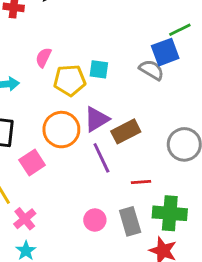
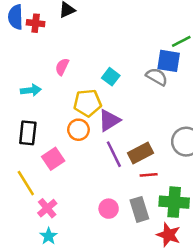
blue square: (165, 52) -> (169, 61), turned 30
cyan square: (99, 69) -> (111, 77), turned 30
yellow pentagon: (70, 80) -> (88, 103), moved
orange circle: (61, 130) -> (78, 130), size x0.7
brown rectangle: (126, 131) -> (141, 153), moved

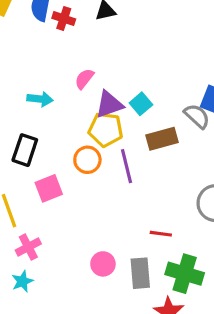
purple triangle: (109, 120) -> (109, 104), moved
brown rectangle: (141, 153) -> (162, 139), moved
purple line: (114, 154) -> (127, 166), moved

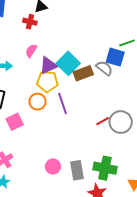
red cross: (64, 19) -> (30, 22), moved
cyan square: (141, 104) -> (68, 63), size x1.6
brown rectangle: (162, 139) -> (83, 73), moved
red line: (161, 234) -> (103, 121), moved, turned -32

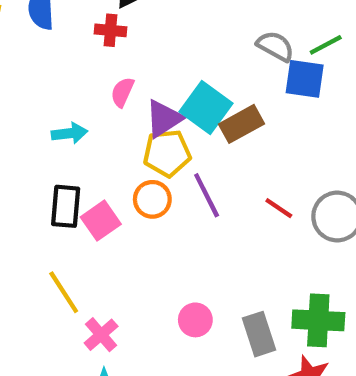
gray semicircle: (104, 68) -> (275, 46), moved
red line: (103, 121) -> (279, 208), moved, turned 72
pink square: (15, 122) -> (101, 221), moved
pink circle: (53, 166) -> (195, 320), moved

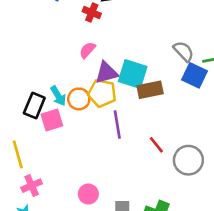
cyan square: (206, 108) -> (133, 74), turned -36
cyan arrow: (70, 133) -> (58, 96), moved, turned 48
orange circle: (152, 199) -> (79, 99), moved

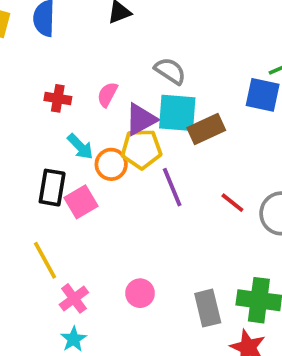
red cross: (92, 12) -> (58, 98), moved
gray semicircle: (184, 51) -> (170, 71), moved
cyan arrow: (58, 96) -> (80, 147), moved
pink circle: (88, 194) -> (140, 293), moved

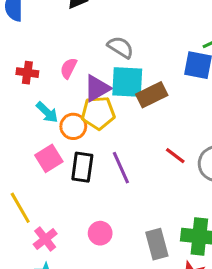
purple line: (172, 187) -> (121, 168), moved
black rectangle: (52, 188) -> (82, 167), moved

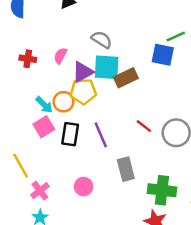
cyan arrow: (47, 112) -> (44, 105), moved
gray rectangle: (157, 244) -> (126, 169), moved

